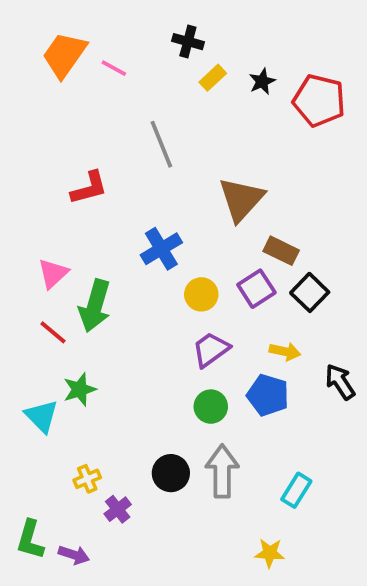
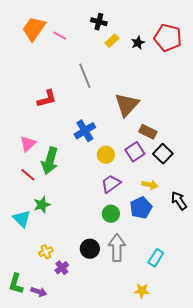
red pentagon: (319, 100) -> (168, 38), moved
blue pentagon: (268, 395) -> (141, 208), turned 30

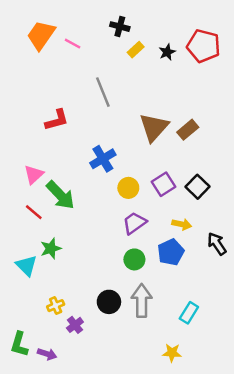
brown rectangle: (148, 132) -> (188, 130), moved, turned -66
green arrow: (50, 161) -> (60, 195), turned -60

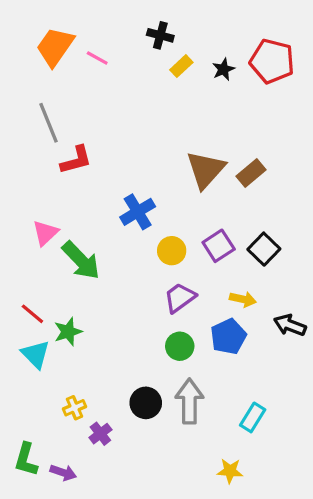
gray line: (103, 92) -> (49, 123), moved
red line: (34, 212) -> (32, 314), moved
black arrow: (217, 244) -> (290, 325), turned -35

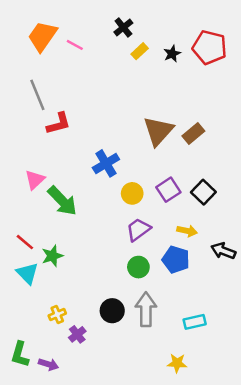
black cross: (160, 35) -> (123, 27), turned 36
blue pentagon: (228, 336) -> (176, 260), turned -30
cyan rectangle: (253, 417) -> (195, 322), turned 45

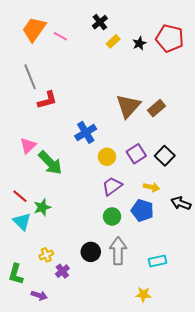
green L-shape: (20, 354) -> (16, 274), moved

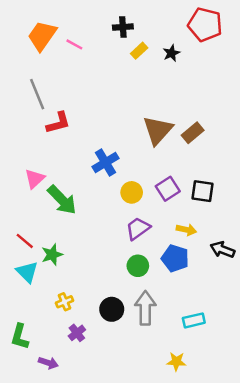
black cross: (100, 22) -> (123, 27), turned 35
red pentagon: (170, 38) -> (205, 25), moved
black square: (165, 156) -> (203, 191), turned -36
yellow cross: (46, 255) -> (64, 302), moved

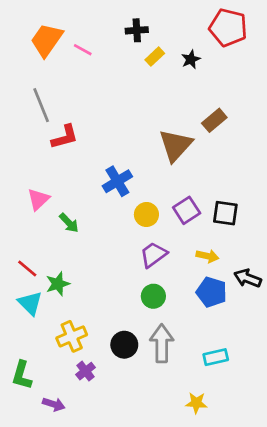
brown rectangle: (193, 133) -> (214, 120), moved
green arrow: (62, 200) -> (69, 223), size x0.6
blue pentagon: (175, 258) -> (212, 292), moved
yellow cross: (64, 302) -> (72, 336), size x1.5

